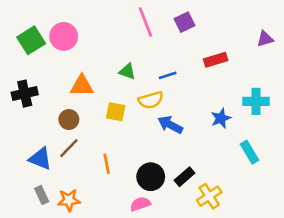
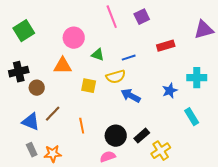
pink circle: (64, 36) -> (74, 38), moved
purple triangle: (265, 39) -> (204, 30), size x1.5
brown circle: (69, 120) -> (37, 88), moved

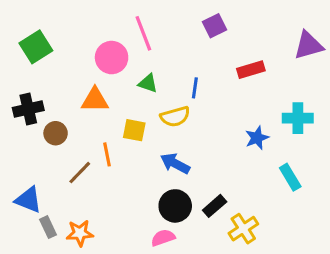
pink line: (112, 17) -> (143, 33), moved
blue line: (129, 58) -> (195, 88), turned -64
blue arrow: (131, 96) -> (175, 164), moved
blue triangle: (31, 122) -> (28, 200), moved
orange line: (82, 126) -> (107, 154), moved

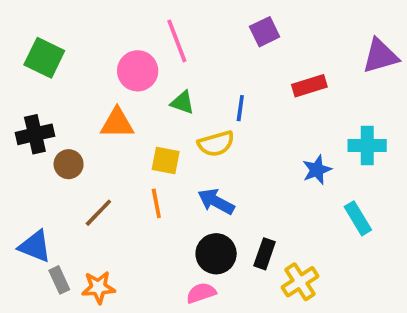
green square: (36, 47) -> (44, 58), turned -32
orange line: (107, 154) -> (156, 203), moved
black rectangle: (215, 206) -> (265, 254), turned -30

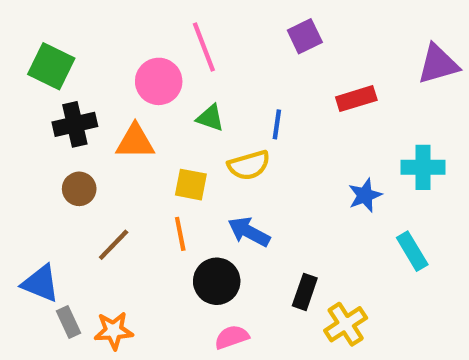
black cross: (35, 134) -> (75, 124), moved
black circle: (216, 254) -> (217, 281), moved

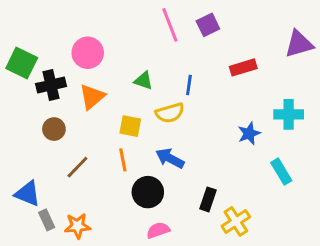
pink line: (204, 47) -> (170, 25), moved
green square: (51, 66) -> (22, 63), moved
pink circle: (159, 81) -> (88, 53), moved
orange triangle: (135, 142) -> (92, 97), turned -40

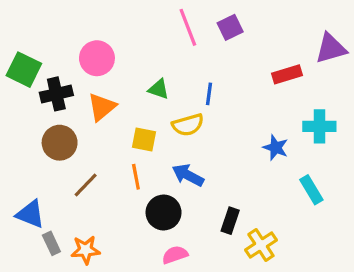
red rectangle: (243, 67) -> (287, 74), moved
brown circle: (54, 129) -> (60, 143), size x1.4
blue star: (249, 133) -> (276, 148), turned -30

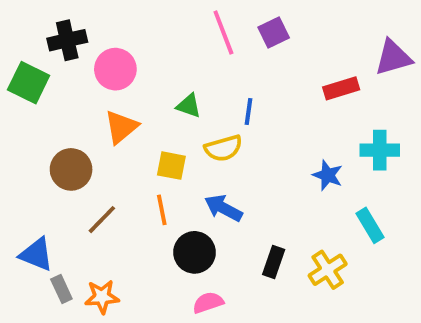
black cross: (56, 94) -> (67, 40), moved
yellow cross: (261, 245) -> (328, 270), moved

